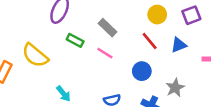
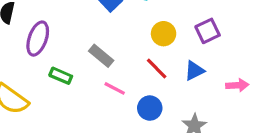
pink line: (105, 53) -> (115, 88), moved

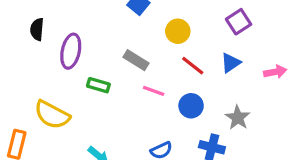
yellow circle: (164, 34) -> (178, 31), moved

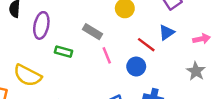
red line: (193, 66) -> (146, 45), moved
pink line: (154, 91) -> (107, 55), turned 49
gray star: (238, 118) -> (196, 71), moved

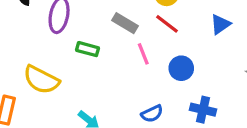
red line: (146, 45) -> (167, 24), moved

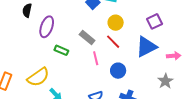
blue triangle: (220, 24) -> (146, 47), size x1.6
yellow semicircle: (41, 80) -> (38, 77), moved, turned -70

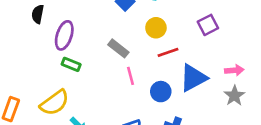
red line: (113, 42) -> (168, 52), moved, turned -63
blue triangle: (146, 47) -> (193, 78), moved
green rectangle: (61, 50) -> (71, 64), moved
gray star: (165, 81) -> (234, 96), moved

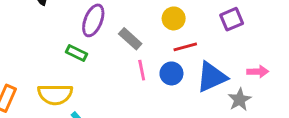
purple ellipse: (64, 35) -> (93, 20), moved
blue circle: (161, 92) -> (171, 73), moved
gray star: (234, 96) -> (240, 100), moved
yellow semicircle: (55, 103) -> (55, 94), turned 32

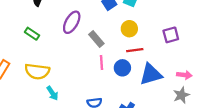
green rectangle: (76, 53) -> (32, 34), moved
gray star: (240, 100) -> (181, 95), moved

